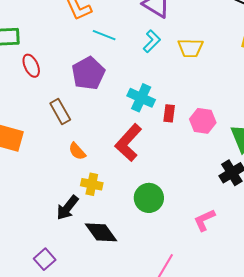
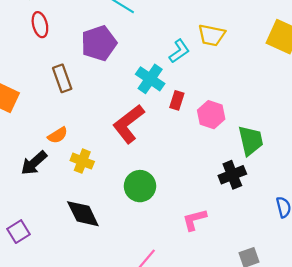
cyan L-shape: (152, 41) -> (179, 51), moved
orange semicircle: (77, 151) -> (58, 135), moved, turned -90
black arrow: (67, 208) -> (34, 163), moved

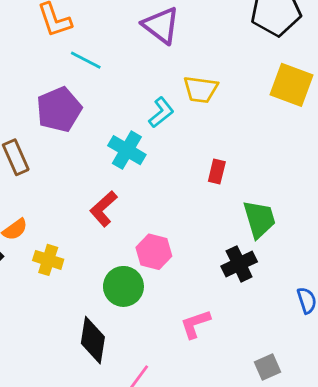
red rectangle: (177, 100) -> (217, 171), moved
pink hexagon: (211, 115) -> (154, 252), moved
red L-shape: (128, 124) -> (103, 209), size x0.7
black diamond: (83, 214) -> (93, 340), moved, turned 39

